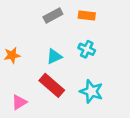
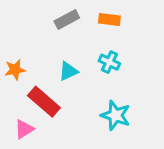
red rectangle: (52, 85) -> (44, 102), moved

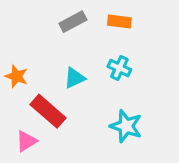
orange star: (15, 70) -> (16, 76), turned 30

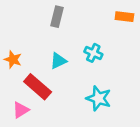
gray rectangle: (73, 22) -> (57, 17), turned -48
orange rectangle: (119, 22) -> (124, 17), moved

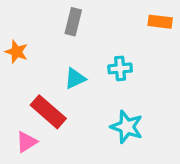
cyan cross: (93, 53) -> (120, 68), turned -30
orange star: (13, 59) -> (17, 52), moved

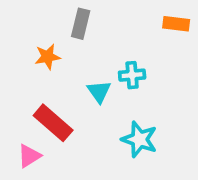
orange star: (17, 52) -> (48, 57), moved, turned -30
cyan triangle: (75, 78) -> (99, 92), moved, turned -40

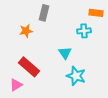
cyan cross: (132, 75) -> (84, 31), moved
cyan triangle: (99, 92) -> (65, 53), moved

